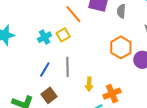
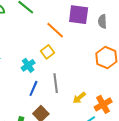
cyan cross: (45, 37) -> (28, 65), moved
yellow arrow: (89, 84) -> (79, 98), turned 56

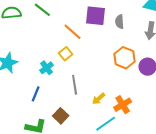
blue line: (33, 88) -> (36, 94), moved

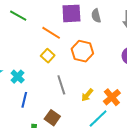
orange hexagon: (125, 58) -> (82, 51), moved
cyan cross: (47, 68) -> (18, 77), moved

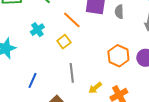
orange hexagon: (82, 51) -> (118, 56), moved
cyan cross: (18, 77) -> (37, 30), moved

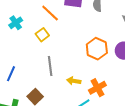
yellow arrow: (95, 88) -> (74, 81), turned 48

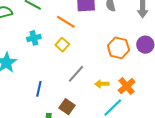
cyan cross: (16, 23) -> (34, 38), turned 32
gray line: (50, 66) -> (76, 74), turned 60

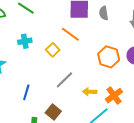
orange line: (66, 22) -> (70, 34), moved

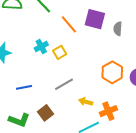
orange line: (70, 34) -> (69, 24), moved
cyan cross: (25, 41) -> (41, 47), moved, turned -32
blue line: (26, 92) -> (24, 87), turned 49

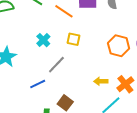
yellow square: (60, 52) -> (73, 39), moved, turned -32
gray line: (64, 84) -> (56, 65), moved

